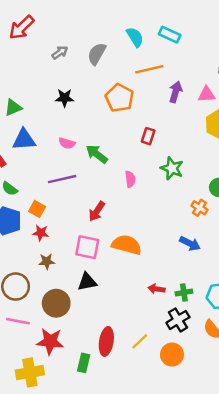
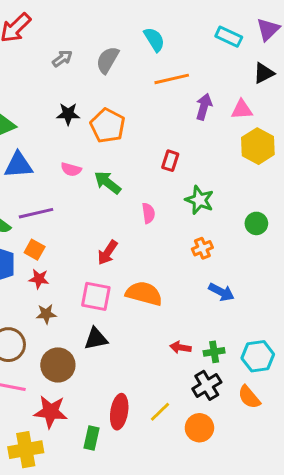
cyan rectangle: (170, 35) -> (229, 37), moved
orange pentagon: (119, 98) -> (108, 126), moved
purple line: (62, 179) -> (36, 213), moved
orange cross: (199, 208) -> (202, 248), moved, turned 35

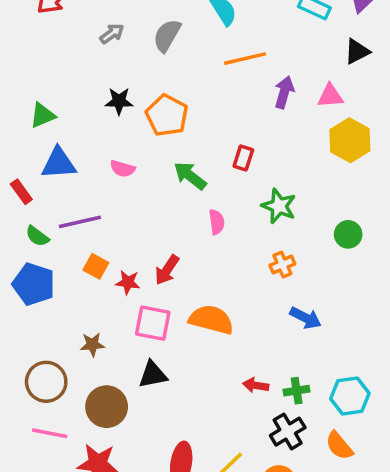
green arrow: (108, 183) -> (190, 176), moved
orange square: (35, 250) -> (96, 266), moved
red star: (39, 279) -> (128, 282), moved

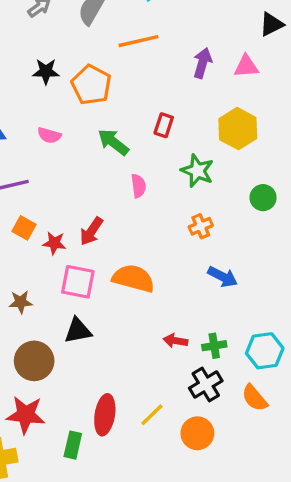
orange line: (245, 59) -> (138, 41), moved
yellow hexagon: (350, 140) -> (238, 129), moved

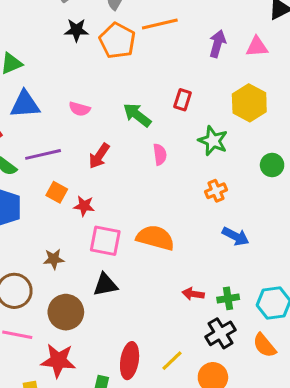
black star: (46, 71) -> (76, 30), moved
orange pentagon: (91, 85) -> (117, 41), moved
red arrow: (91, 231) -> (99, 156), moved

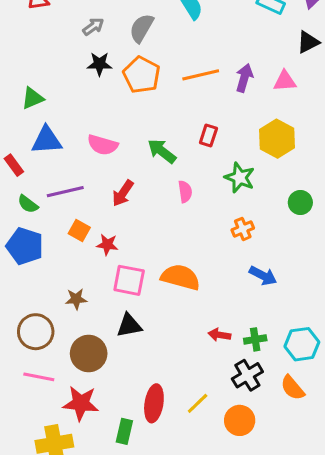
orange line: (160, 24) -> (201, 75), moved
pink semicircle: (79, 109) -> (103, 145), size x1.4

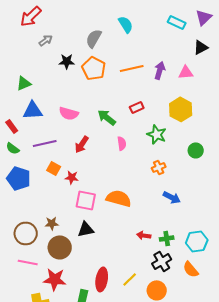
gray arrow: (93, 27) -> (46, 40), moved
red rectangle: (208, 136) -> (137, 107), turned 48
green semicircle: (28, 204) -> (13, 148), moved
brown star: (76, 299) -> (52, 223), moved

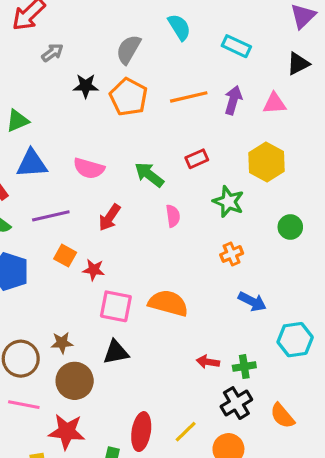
cyan rectangle: (177, 22) -> (236, 46), moved
cyan hexagon: (197, 241) -> (295, 340), moved

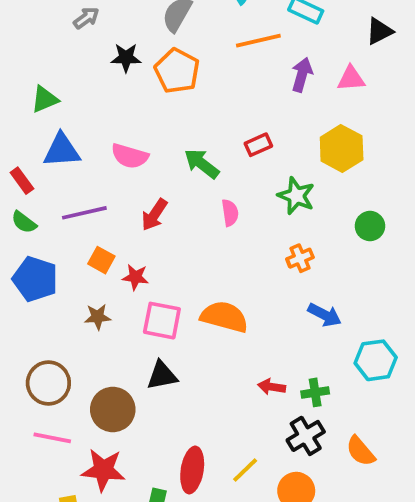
orange line: (189, 97) -> (258, 41), moved
brown star: (62, 343) -> (98, 317), moved

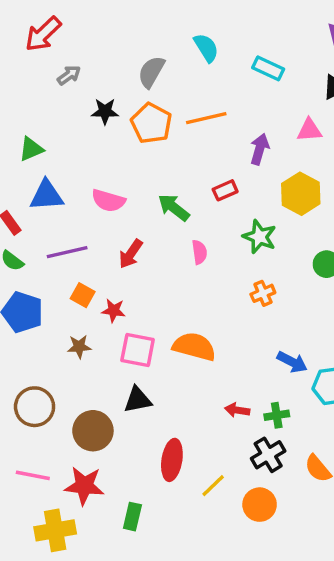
orange line: (258, 41) -> (206, 118), moved
purple arrow: (302, 75) -> (260, 149), moved
blue arrow: (325, 315) -> (292, 362), moved
pink line: (52, 438) -> (33, 475), moved
red ellipse: (192, 470) -> (172, 460), moved

